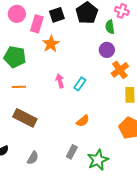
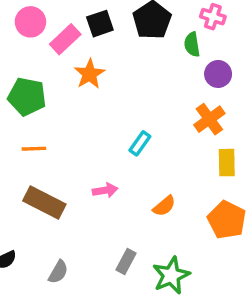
pink rectangle: (37, 24) -> (65, 39), turned 30
purple circle: (107, 50) -> (218, 74), moved
pink arrow: (60, 81) -> (105, 190), moved, turned 96
orange semicircle: (83, 121) -> (164, 206), moved

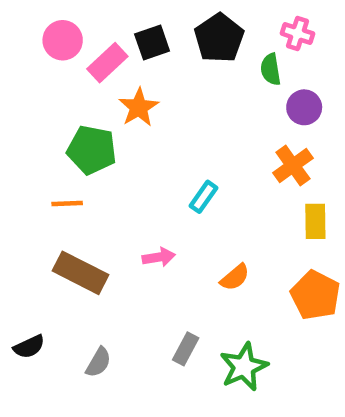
green pentagon: (27, 97) -> (92, 150), moved

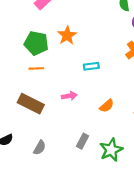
orange star: (139, 107) -> (67, 35), moved
cyan rectangle: (204, 197) -> (91, 66), turned 48
orange line: (67, 204) -> (36, 68), moved

